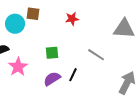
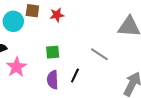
red star: (72, 19) -> (57, 15), moved
purple semicircle: (52, 79) -> (53, 80), turned -60

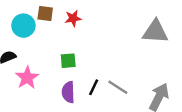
gray line: (99, 54) -> (118, 87), moved

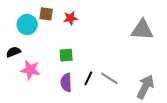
pink star: (27, 78) -> (30, 70), turned -30

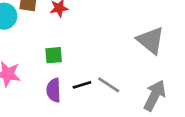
gray triangle: (142, 30) -> (151, 40), moved, turned 35
black line: (88, 78) -> (82, 85), turned 48

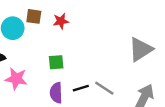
gray triangle: (151, 40) -> (141, 49), turned 48

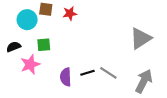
green square: (56, 62) -> (44, 45), moved
pink star: (16, 79) -> (30, 64), turned -30

